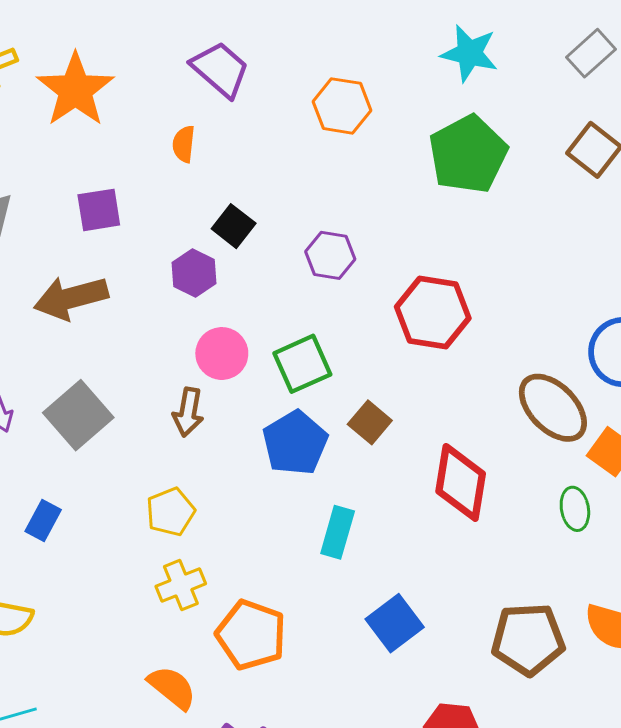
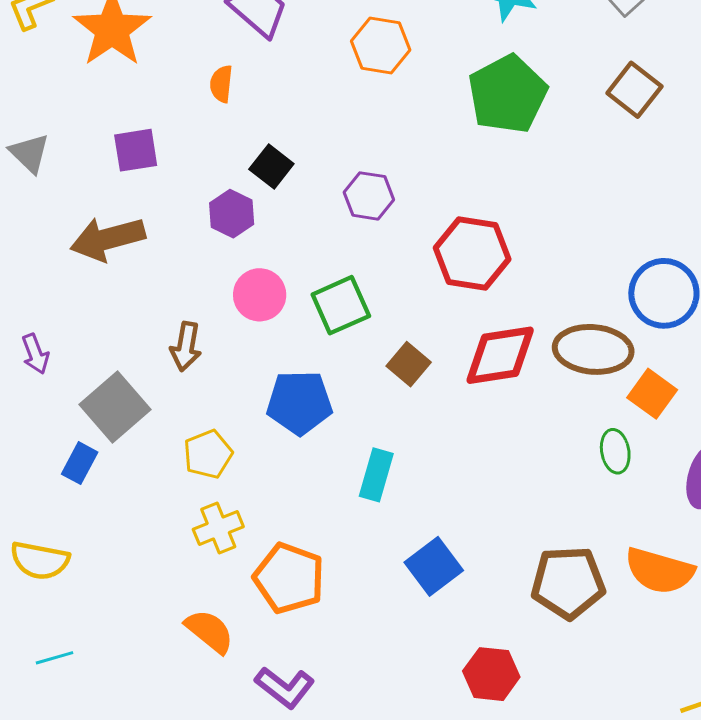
brown ellipse: (553, 408) -> (593, 349), turned -40
brown arrow: (188, 412) -> (186, 346), moved
gray square: (78, 415) -> (115, 407), moved
blue pentagon: (295, 443) -> (299, 403), moved, turned 30
red diamond: (461, 482) -> (500, 355), moved, turned 72

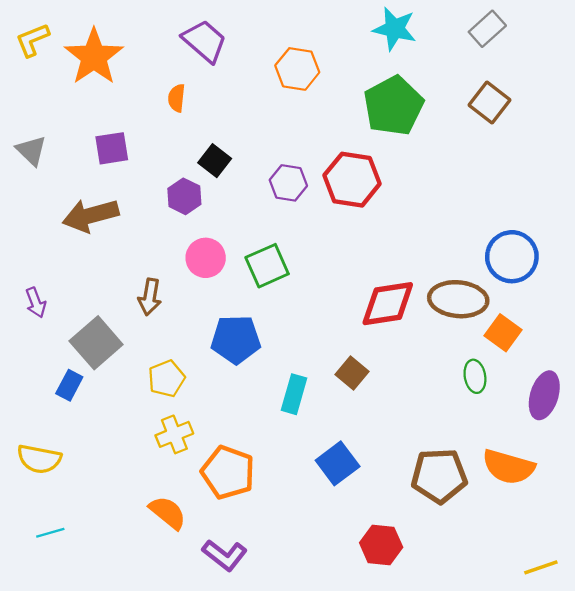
red hexagon: (472, 254) -> (352, 180), moved
brown square: (409, 364) -> (352, 373), moved

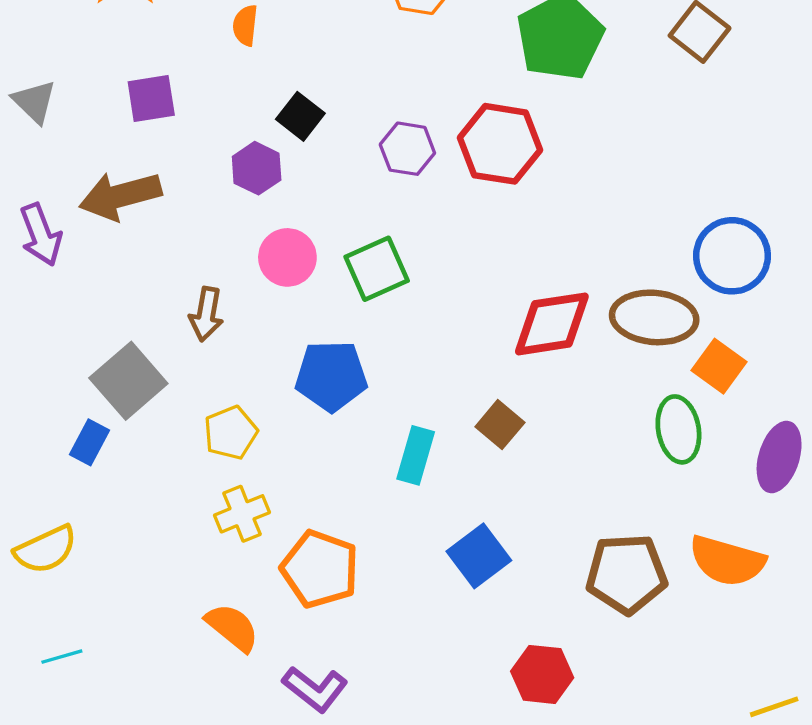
purple arrow: (36, 303) -> (41, 235), moved, size x1.4
green ellipse: (475, 376) -> (678, 429), size x1.4
yellow semicircle: (39, 459) -> (46, 549), turned -36

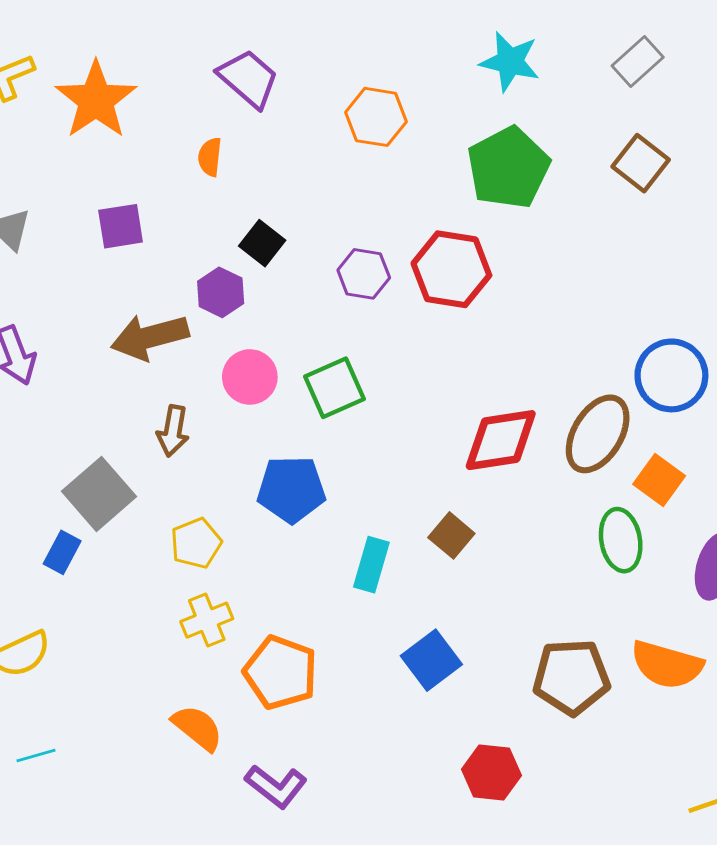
brown arrow: (120, 196) -> (150, 337), moved
brown ellipse: (654, 317) -> (598, 434), turned -64

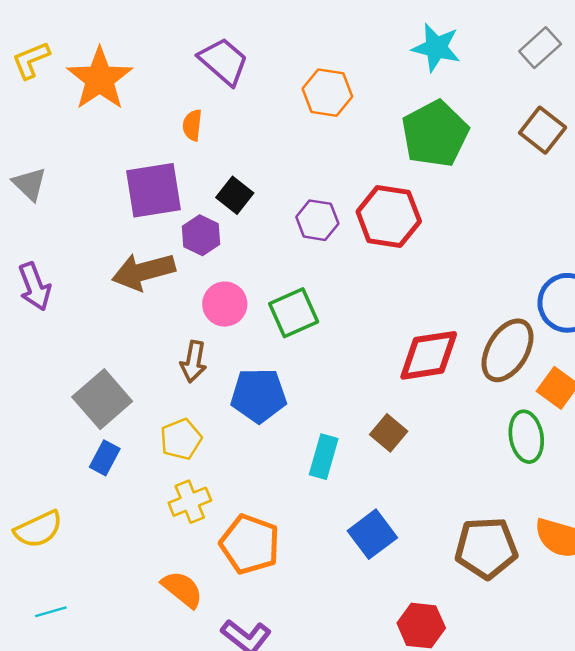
purple square: (121, 226) -> (153, 190), moved, size x1.5
brown arrow: (173, 431) -> (194, 362), moved
blue rectangle: (62, 552) -> (105, 458), moved

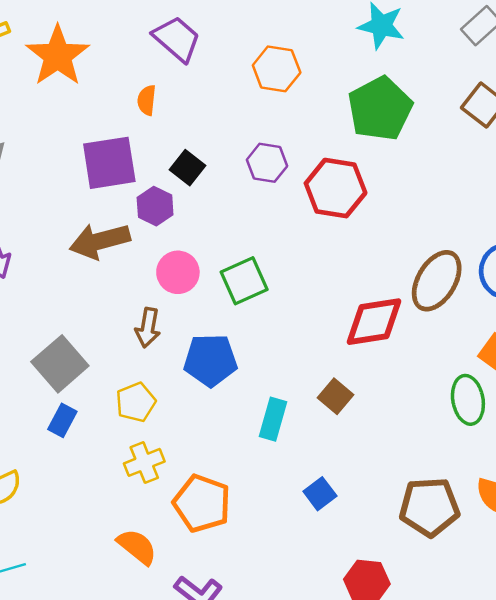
purple hexagon: (317, 220) -> (267, 163), moved
brown ellipse: (508, 350) -> (437, 281), moved
blue square: (372, 534) -> (320, 494), size x0.7

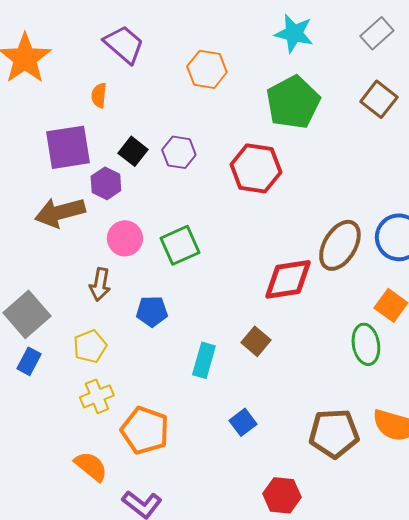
purple hexagon: (267, 163) -> (179, 152), moved
blue pentagon: (210, 360) -> (152, 311), size x0.7

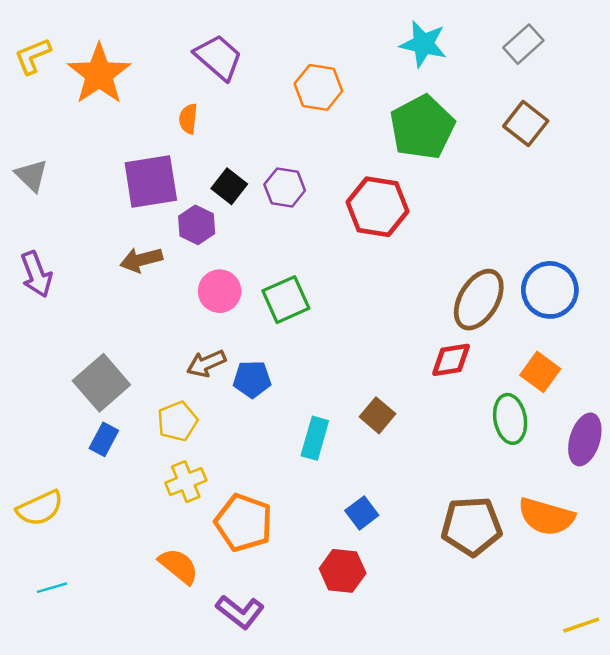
brown arrow: (60, 212) -> (141, 260), size x0.7
red diamond: (288, 279) -> (451, 360), moved, size x0.7
brown arrow: (100, 284) -> (206, 363), moved, turned 56
red hexagon: (282, 495) -> (343, 571), moved

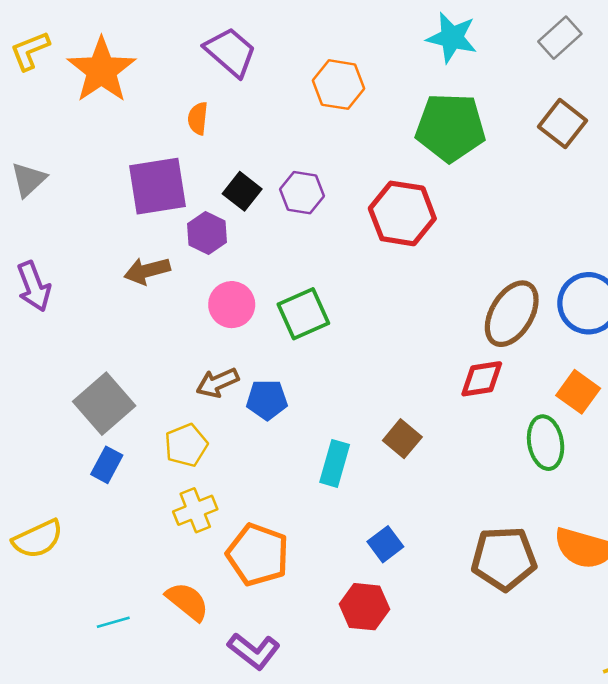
green pentagon: (422, 127) -> (450, 127), turned 30
gray triangle: (32, 175) -> (29, 180), turned 33
cyan line: (52, 588) -> (113, 622), moved

